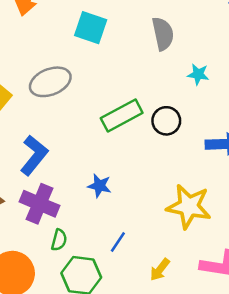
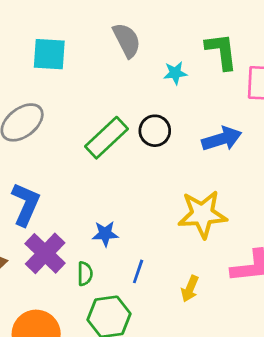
blue star: (99, 186) -> (105, 234), moved
purple cross: (40, 204) -> (45, 253), turned 36
green semicircle: (59, 240) -> (85, 274), moved

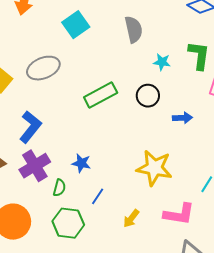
cyan square: (49, 54) -> (76, 25), turned 36
black circle: (155, 131) -> (148, 96), moved
blue arrow: (222, 139) -> (182, 118), size x0.7

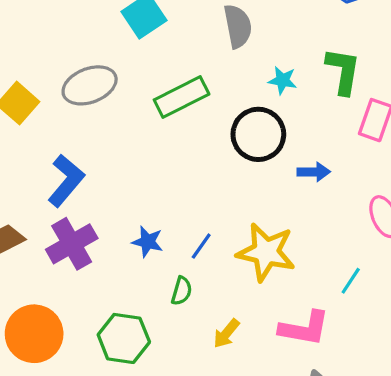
green rectangle: (101, 95) -> (182, 97), moved
black circle: (148, 96) -> (258, 134), size x1.4
green semicircle: (59, 188) -> (182, 291), moved
blue line: (98, 196) -> (201, 246), moved

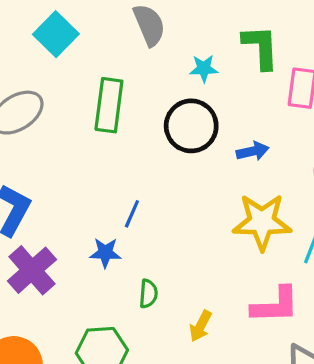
green rectangle: (182, 97) -> (109, 105), turned -44
blue line: (201, 246) -> (132, 214), moved
yellow star: (266, 252) -> (262, 222), moved

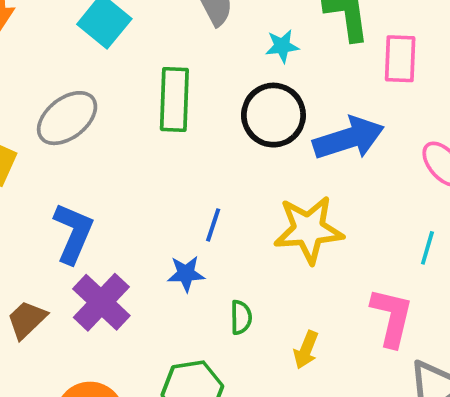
blue arrow: (253, 151) -> (349, 138), size x1.8
yellow star: (262, 222) -> (309, 230), moved
pink L-shape: (275, 305) -> (392, 317), turned -70

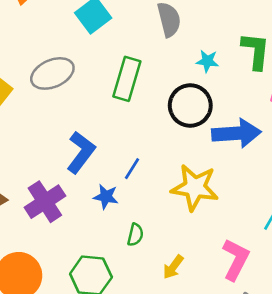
blue L-shape: (73, 233) -> (81, 152), moved

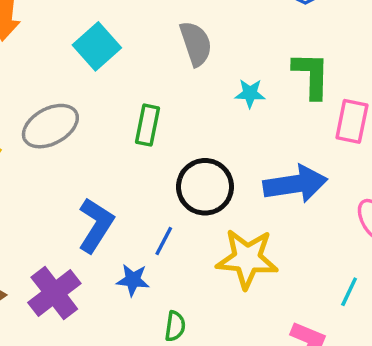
green rectangle: (127, 79) -> (148, 125), size x0.7
black circle: (190, 106) -> (205, 187), moved

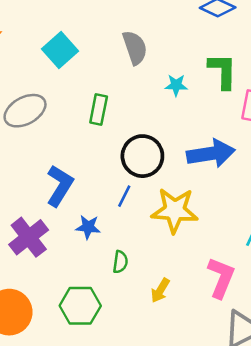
blue line: (164, 241) -> (124, 196), moved

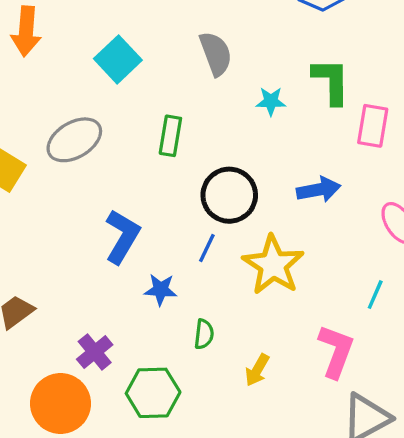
blue arrow: (211, 154) -> (319, 190), size x0.7
yellow star: (175, 210) -> (273, 265), turned 30
purple cross: (29, 237) -> (95, 352), moved, size x0.7

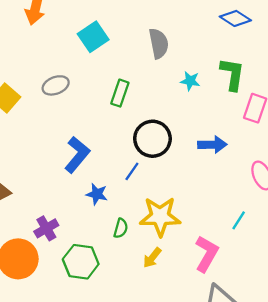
gray ellipse: (74, 140) -> (56, 85), size x0.7
yellow star: (273, 265) -> (160, 216), moved, turned 30

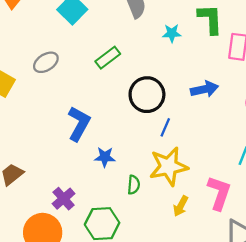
green rectangle: (120, 93) -> (108, 58), turned 45
blue line: (132, 171) -> (165, 127), moved
yellow arrow: (152, 258) -> (181, 206), moved

